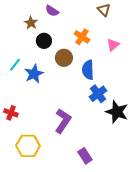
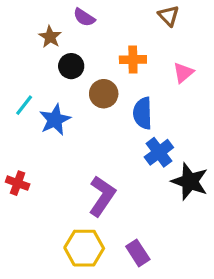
orange cross: (82, 37) -> (133, 60), turned -35
yellow hexagon: (28, 146) -> (84, 248), moved

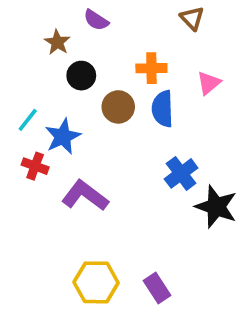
blue semicircle: (143, 113) -> (163, 109), moved
red cross: (18, 183) -> (35, 166), moved
purple L-shape: (102, 196) -> (85, 196), moved, turned -87

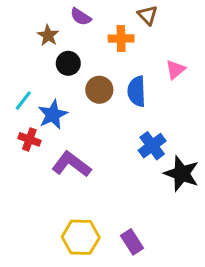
brown triangle: (192, 18) -> (147, 15), moved
orange cross: (151, 68) -> (121, 38), moved

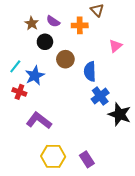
purple semicircle: (81, 17) -> (53, 21), moved
blue semicircle: (137, 91) -> (90, 71), moved
purple L-shape: (71, 164) -> (39, 121), moved

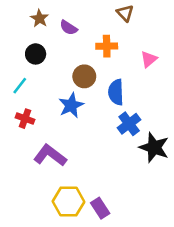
brown star: (32, 23) -> (40, 18), moved
orange cross: (80, 25) -> (107, 46), moved
black circle: (45, 42) -> (36, 54), moved
blue star: (35, 76) -> (71, 105), moved
purple rectangle: (87, 159) -> (100, 208), moved

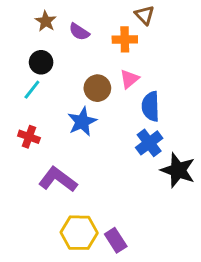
orange cross: (107, 46) -> (125, 39), moved
pink triangle: (149, 59) -> (129, 79), moved
cyan line: (20, 86) -> (32, 90), moved
blue semicircle: (116, 92) -> (151, 106), moved

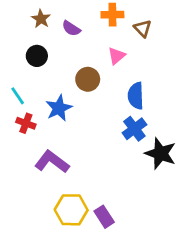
brown triangle: (145, 15) -> (143, 28), moved
orange cross: (125, 39) -> (112, 15), moved
pink triangle: (129, 79) -> (117, 56), moved
cyan line: (32, 90) -> (18, 96), moved, turned -72
blue star: (82, 122) -> (59, 108), moved

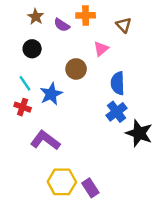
orange cross: (112, 15) -> (86, 15), moved
cyan line: (18, 96) -> (25, 83), moved

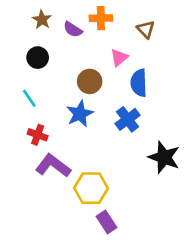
blue semicircle: (118, 83) -> (139, 83), moved
blue star: (51, 94) -> (80, 114), moved
red cross: (23, 107) -> (38, 135), moved
blue cross: (117, 112) -> (128, 119), moved
yellow hexagon: (62, 182) -> (91, 188), moved

